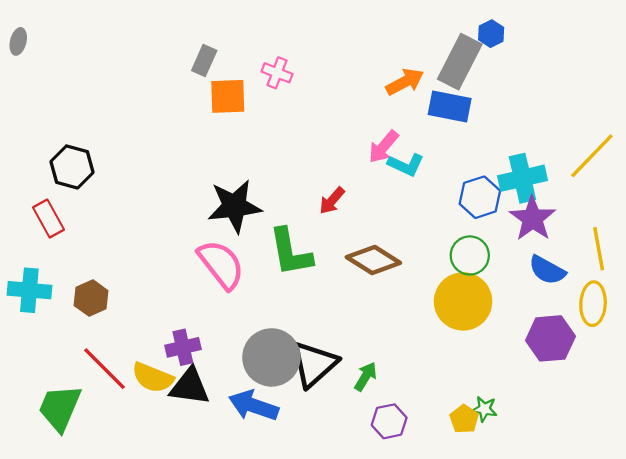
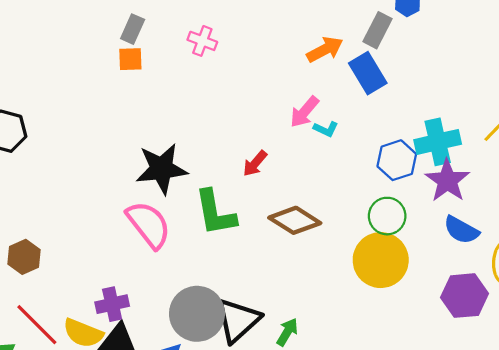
gray rectangle: (460, 62) -> (377, 30), size x0.7
orange square: (228, 96) -> (130, 59), moved, size x0.7
blue rectangle: (450, 106) -> (368, 73), turned 48
cyan L-shape: (406, 165) -> (326, 129), size x0.7

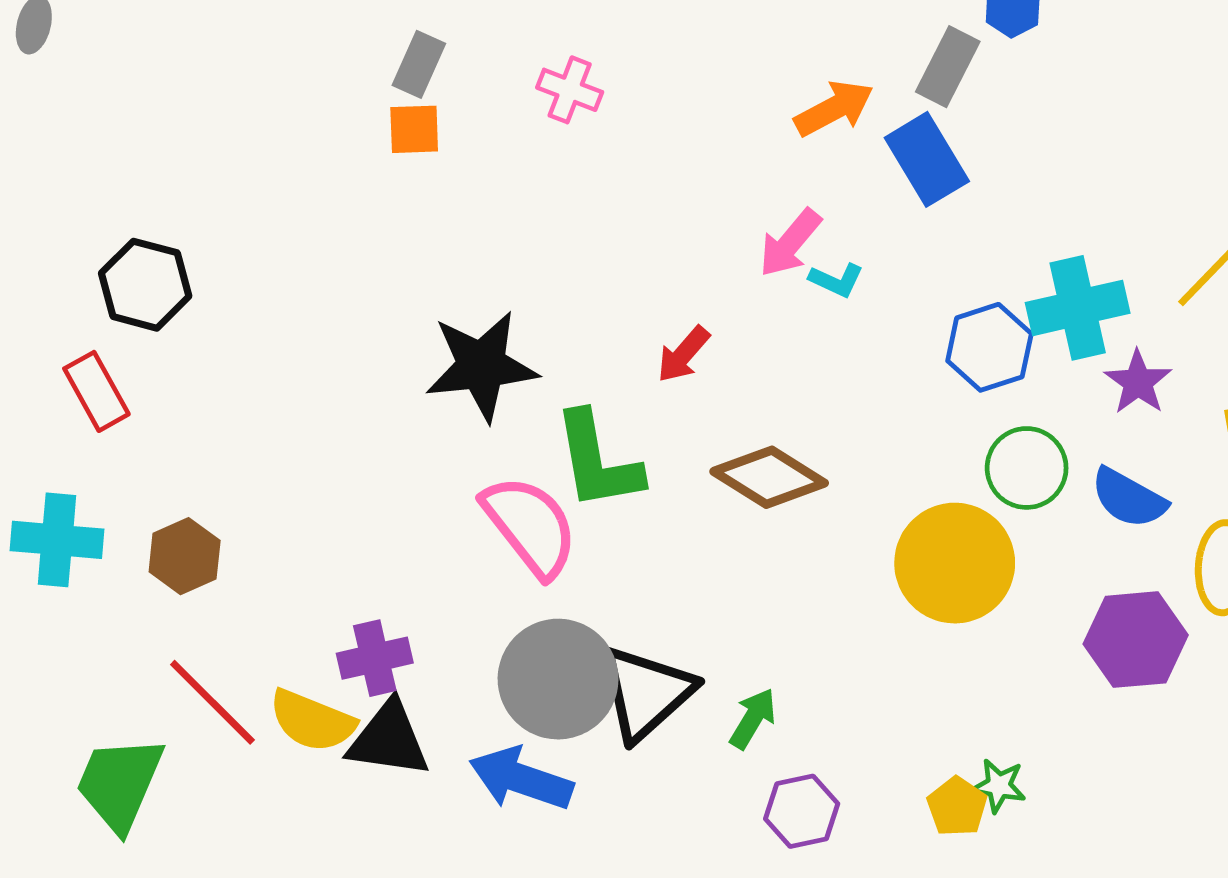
purple star: (447, 181) -> (1138, 382), moved, size x0.7
green circle: (387, 216) -> (1027, 468), moved
pink semicircle: (149, 225) -> (530, 526), moved

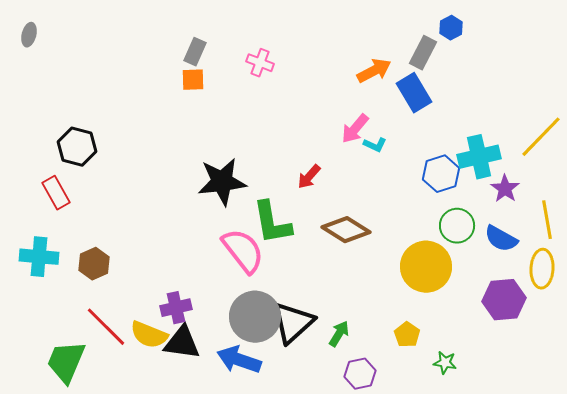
yellow pentagon: (957, 807) -> (407, 335), moved

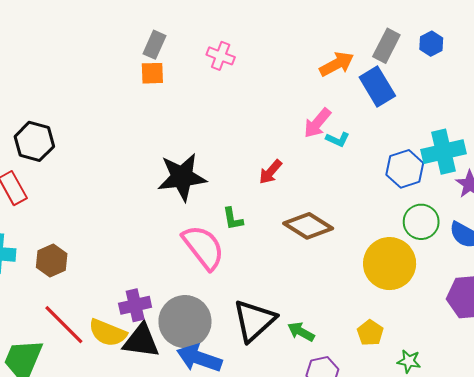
blue hexagon: (451, 28) -> (431, 44), moved
green L-shape: (272, 223) -> (233, 219), size x0.5
gray circle: (255, 317) -> (185, 322), moved
green arrow: (339, 334) -> (301, 332), turned -92

